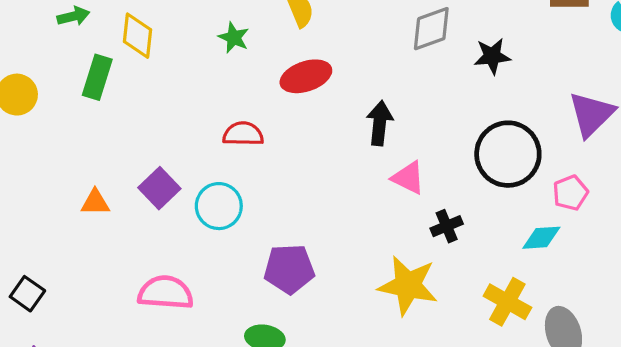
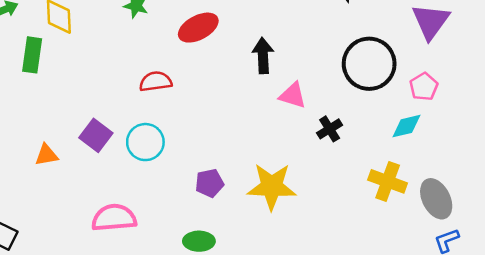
purple pentagon: (289, 269) -> (210, 183), size x0.7
yellow star: (408, 285) -> (272, 187), moved

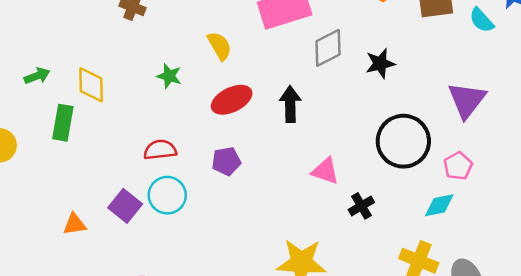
black arrow: (263, 55) -> (290, 104), moved
red semicircle: (156, 81) -> (160, 150), moved
cyan circle: (145, 142) -> (167, 195), moved
purple pentagon: (210, 183) -> (226, 161), moved

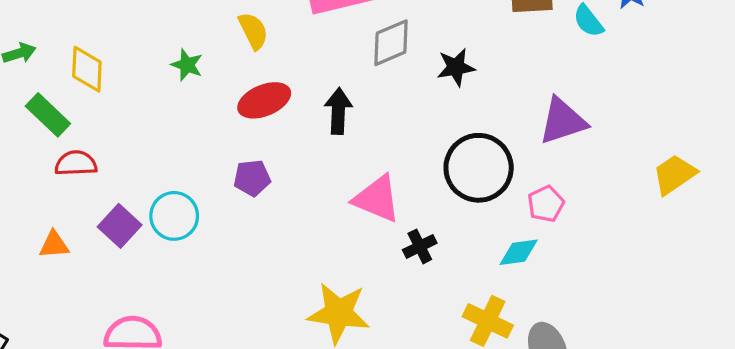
purple triangle: (467, 100) -> (563, 121), turned 30
green rectangle: (63, 123) -> (48, 115), turned -60
red semicircle: (160, 150) -> (76, 163), moved
pink triangle: (325, 171) -> (377, 199), size x1.4

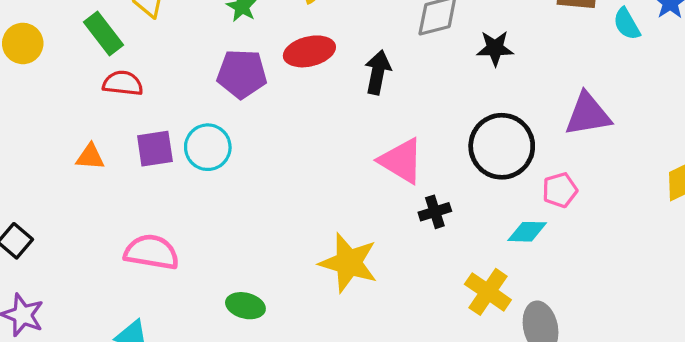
purple pentagon: (252, 178) -> (242, 74), moved, size x1.4
purple square: (120, 226) -> (155, 149), turned 30

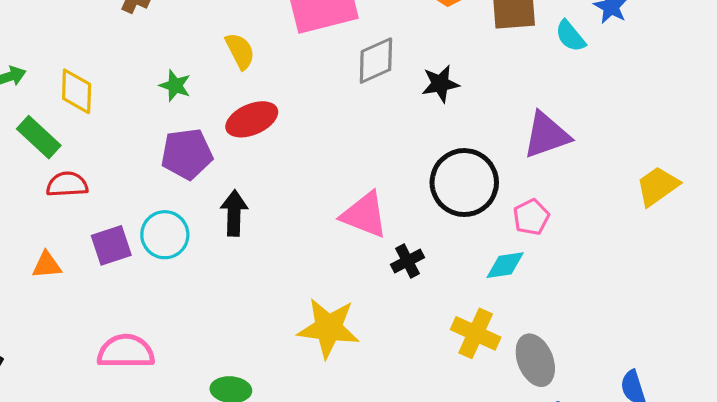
black arrow: (378, 72) -> (234, 213), moved

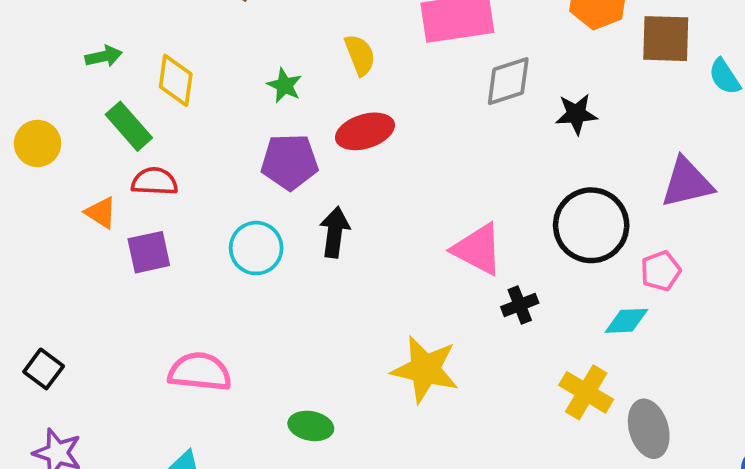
purple square: (111, 245) -> (149, 252), moved
orange triangle: (47, 265) -> (101, 213), moved, turned 32

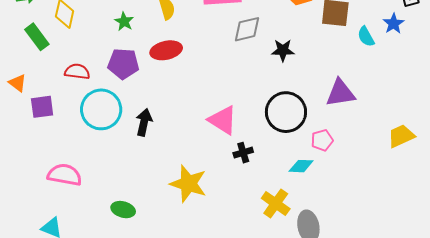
red semicircle: (155, 181) -> (77, 72), moved
black arrow: (335, 232) -> (144, 122), moved
cyan circle: (256, 248) -> (101, 109), size x1.4

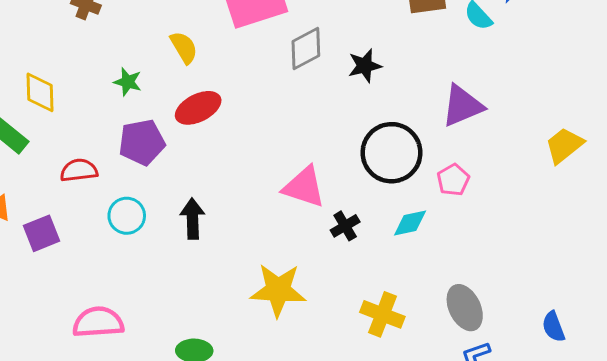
cyan circle: (101, 109) -> (127, 216), size x0.6
cyan diamond: (301, 166) -> (410, 223), moved
yellow cross: (276, 204) -> (382, 314), moved

